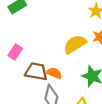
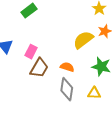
brown trapezoid: (36, 72) -> (39, 68), moved, turned 115

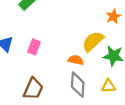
yellow semicircle: (83, 40) -> (93, 41), moved
brown trapezoid: (39, 68) -> (33, 89), moved

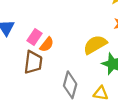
orange semicircle: (76, 60) -> (47, 45), moved, turned 104
brown trapezoid: (33, 89) -> (33, 62), moved, turned -30

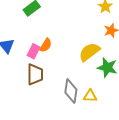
orange semicircle: (47, 45) -> (46, 45), moved
yellow triangle: (101, 93) -> (90, 96), moved

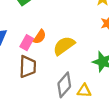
yellow semicircle: (89, 52) -> (64, 46), moved
gray diamond: (71, 91) -> (64, 85), turned 30

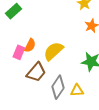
brown trapezoid: (28, 67) -> (36, 72), moved, turned 45

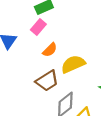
pink rectangle: (19, 52) -> (38, 27), moved

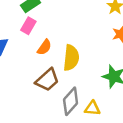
yellow semicircle: (73, 64) -> (71, 58), turned 130

